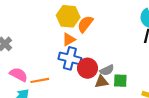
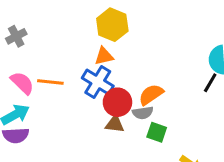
orange semicircle: (85, 24) -> (151, 95), moved
orange line: (40, 80) -> (50, 82), moved
brown triangle: (101, 82) -> (115, 124), moved

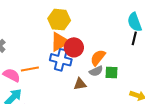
orange triangle: (104, 56) -> (60, 42), size x1.5
red circle: (117, 102) -> (74, 47), moved
green square: (157, 132) -> (112, 73), moved

